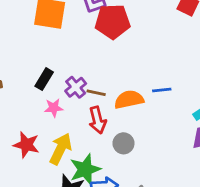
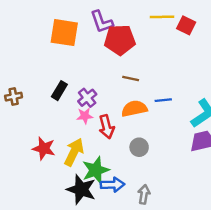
brown line: (96, 93) -> (131, 78), moved
pink star: (54, 108) -> (85, 116), moved
gray circle: (123, 143) -> (139, 147), moved

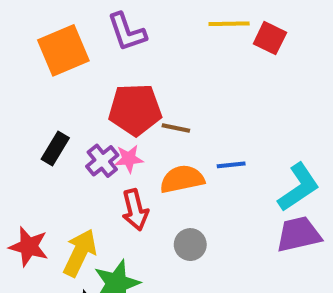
orange square: (64, 33) -> (63, 50), turned -32
red pentagon: (120, 40) -> (135, 110), moved
pink star: (85, 116) -> (129, 159), moved

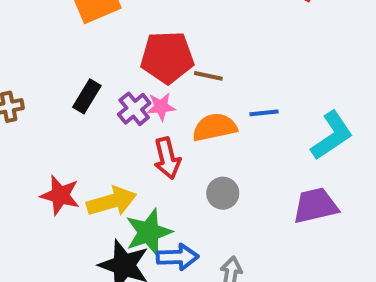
purple trapezoid: (299, 234) -> (315, 206), moved
yellow arrow: (80, 253) -> (112, 201), turned 48

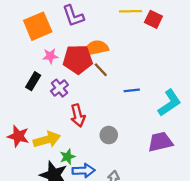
brown line: (208, 76) -> (101, 70), turned 35
pink star: (161, 107) -> (50, 56), moved
orange semicircle: (215, 127) -> (96, 48), moved
green star: (149, 232) -> (67, 157), size x0.6

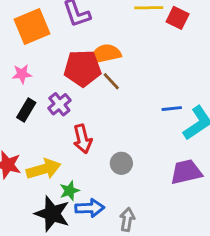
pink star: (50, 56) -> (22, 74), moved
black rectangle: (33, 81) -> (26, 110), moved
blue line: (132, 90) -> (172, 109), moved

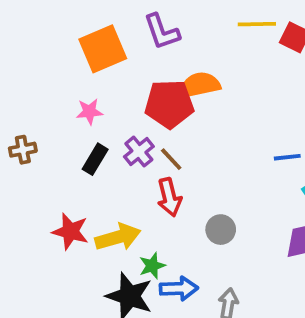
brown line: (111, 81) -> (171, 159), moved

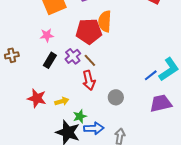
orange semicircle: (200, 85) -> (105, 21), turned -75
blue line: (287, 157) -> (151, 75), moved, turned -32
yellow arrow: (118, 237) -> (62, 101), size x0.6

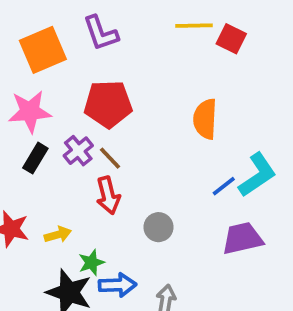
orange semicircle: (105, 21) -> (205, 119), moved
pink star: (47, 35) -> (30, 111), size x1.6

